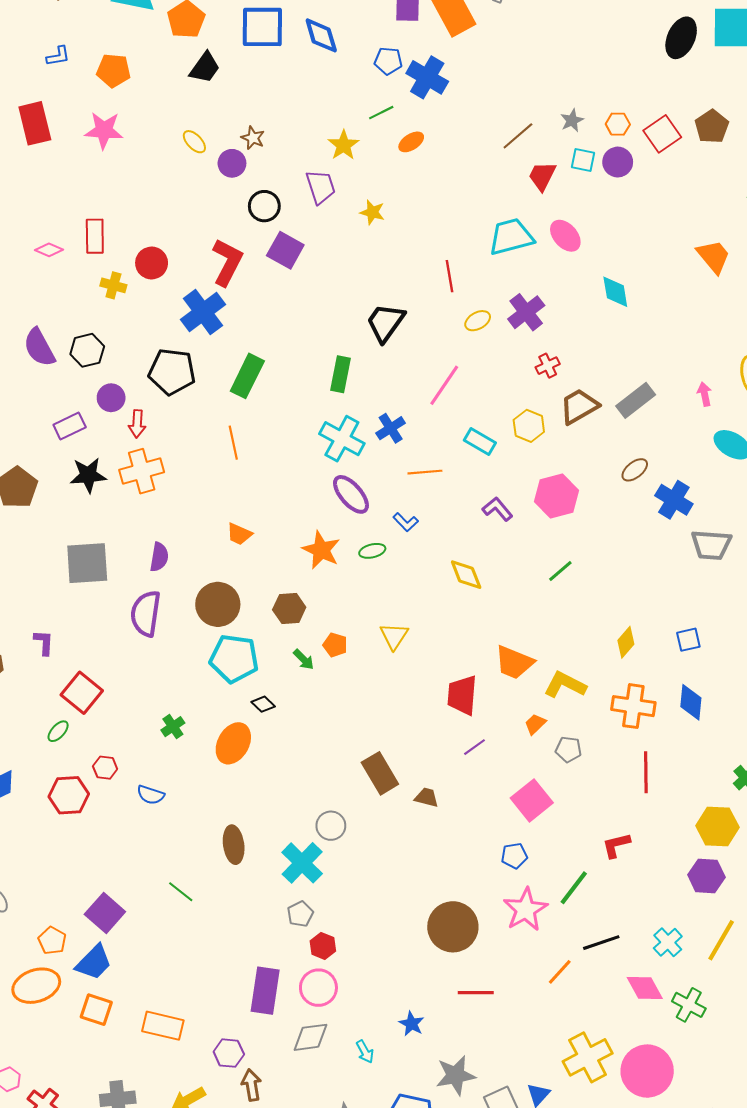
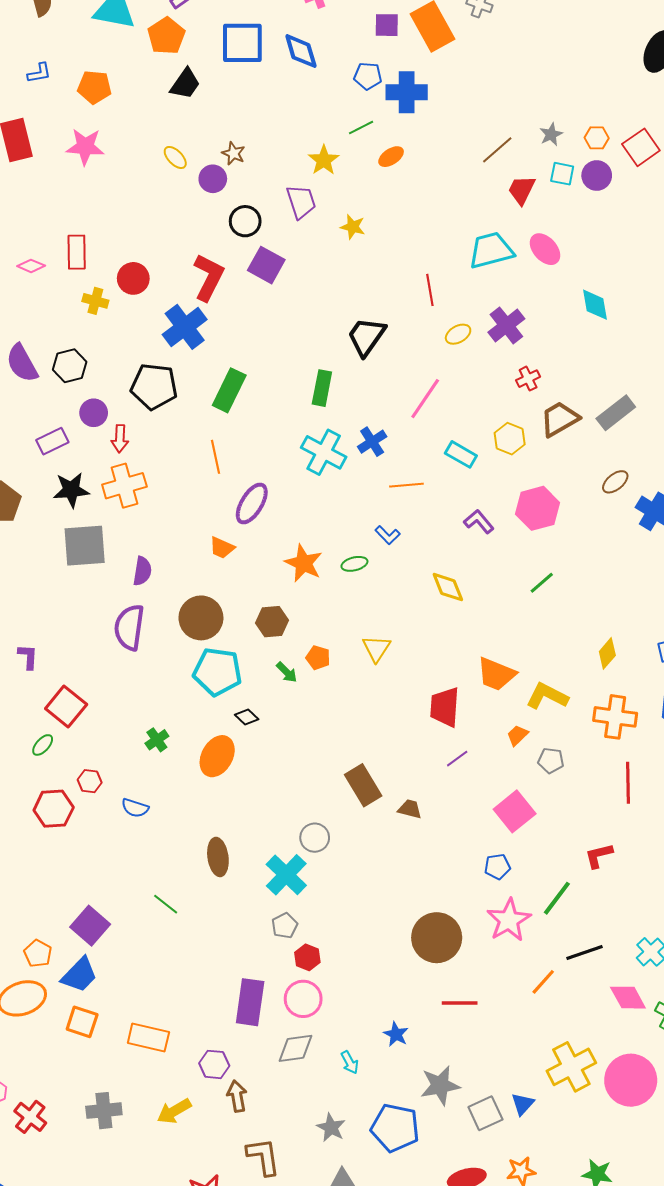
blue cross: (427, 77) -> (407, 92), turned -30
purple ellipse: (351, 494) -> (252, 504), moved, turned 72
gray square: (87, 563) -> (85, 546), moved

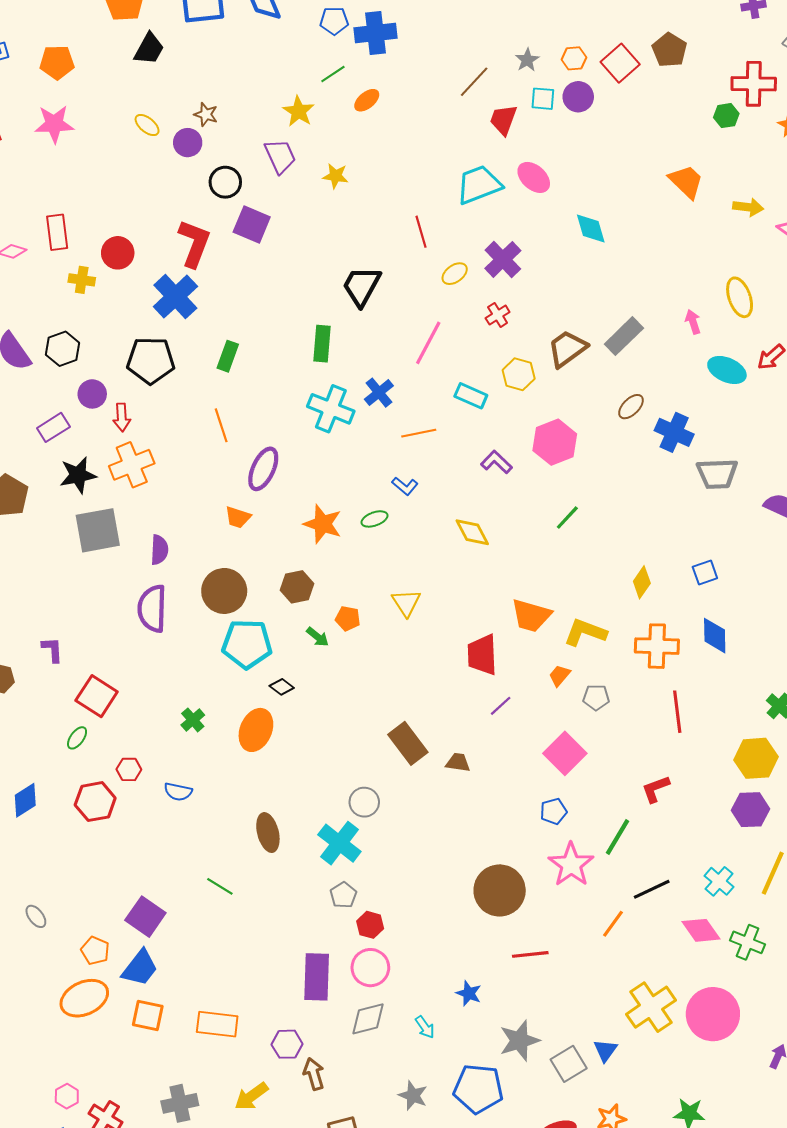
red cross: (528, 379) -> (498, 315), moved
green rectangle: (229, 390) -> (228, 356), size x0.7

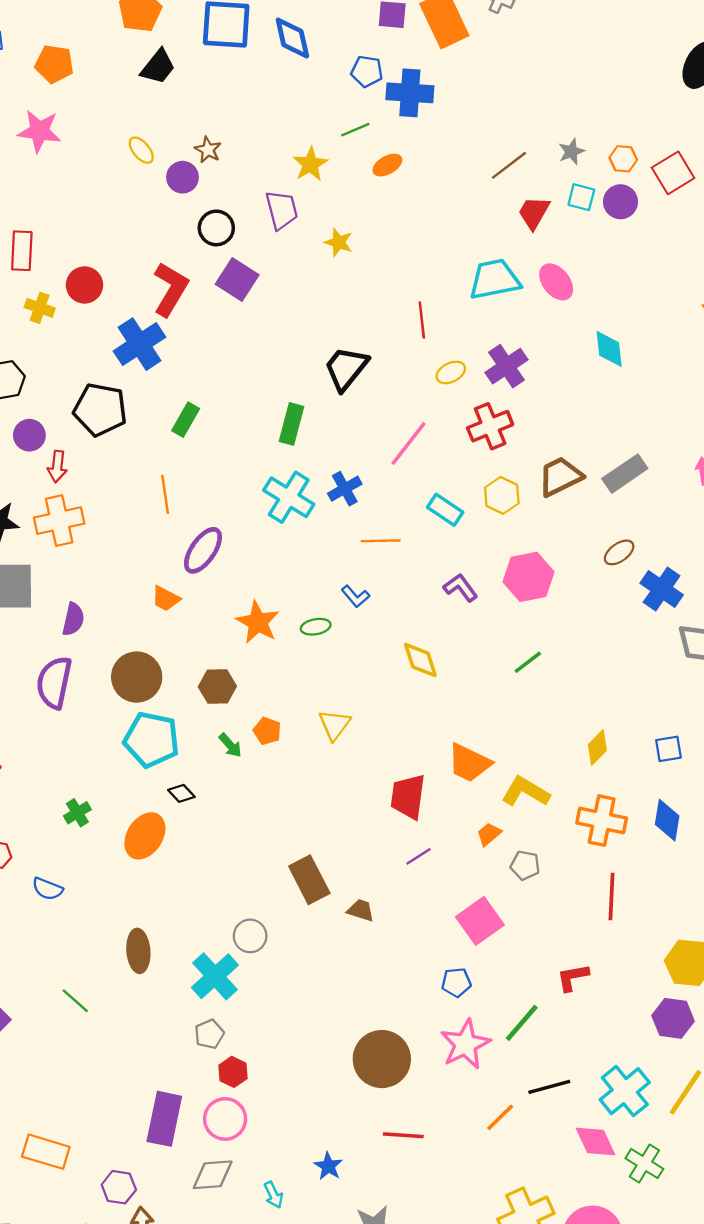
red cross: (498, 315) -> (490, 426), size x1.6
cyan cross: (719, 881) -> (625, 1091), size x1.5

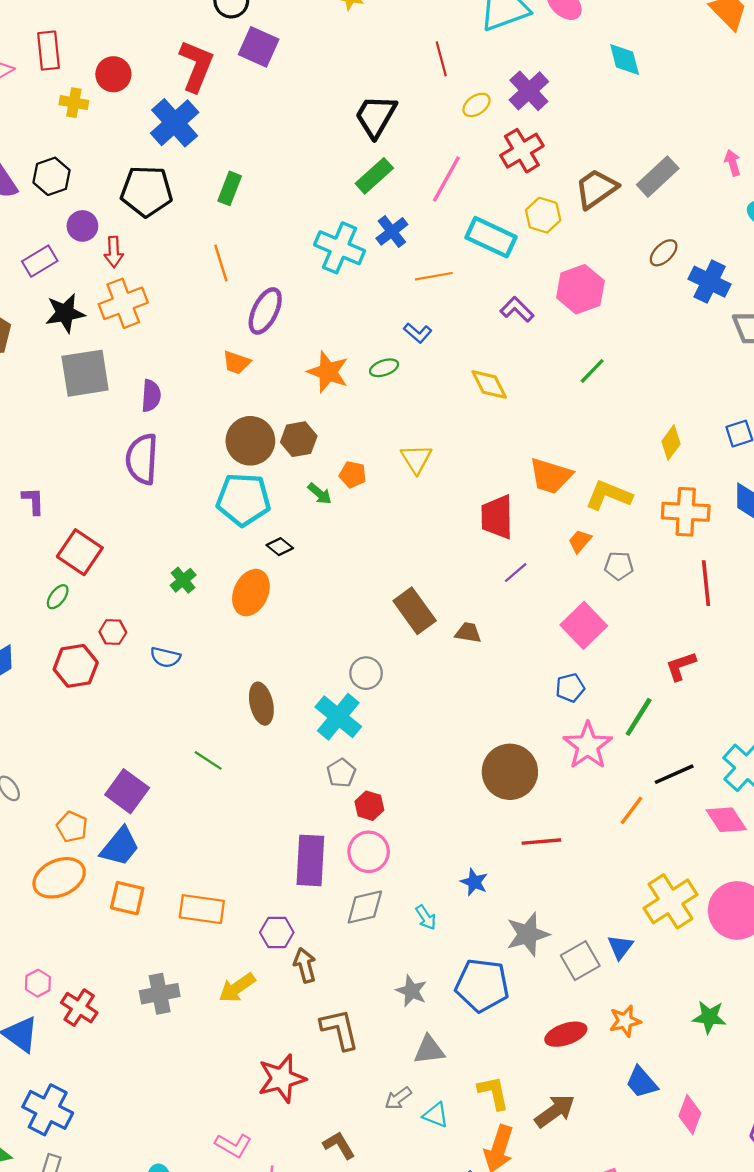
green rectangle: (292, 424) -> (374, 176), moved, turned 42
cyan rectangle: (445, 510) -> (491, 237), size x1.4
brown circle: (137, 677) -> (250, 441), moved

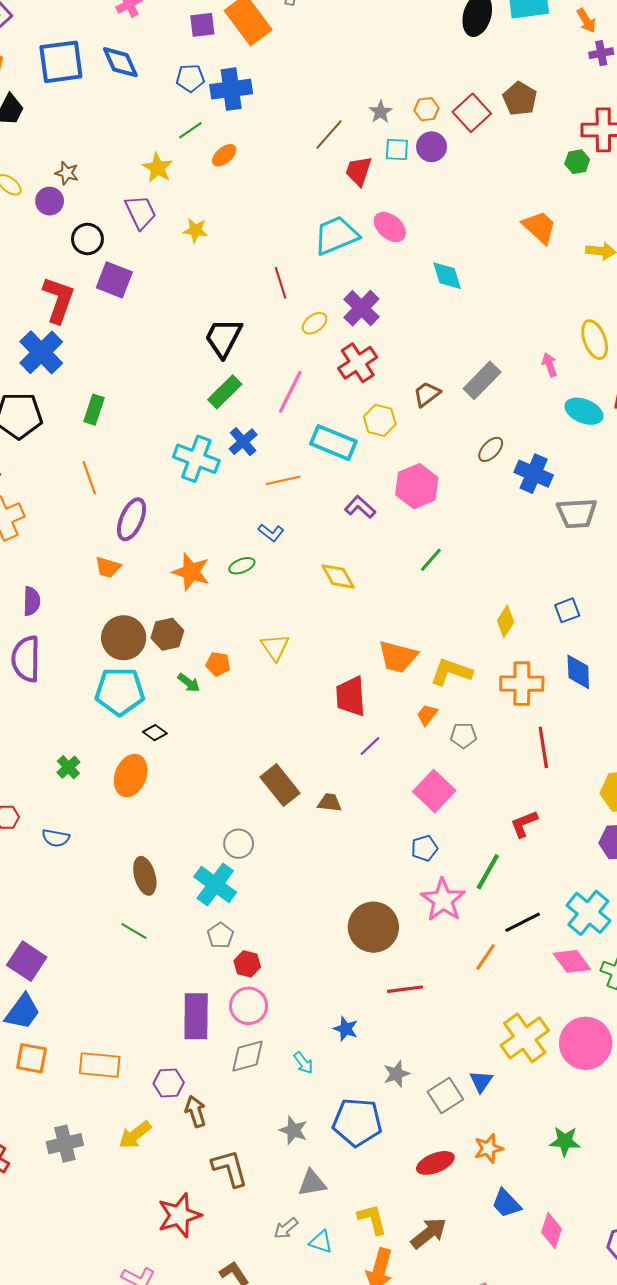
brown trapezoid: (596, 189) -> (427, 394), size x0.7
green line: (208, 760) -> (134, 931), moved
gray star: (528, 934) -> (396, 1074), size x0.7

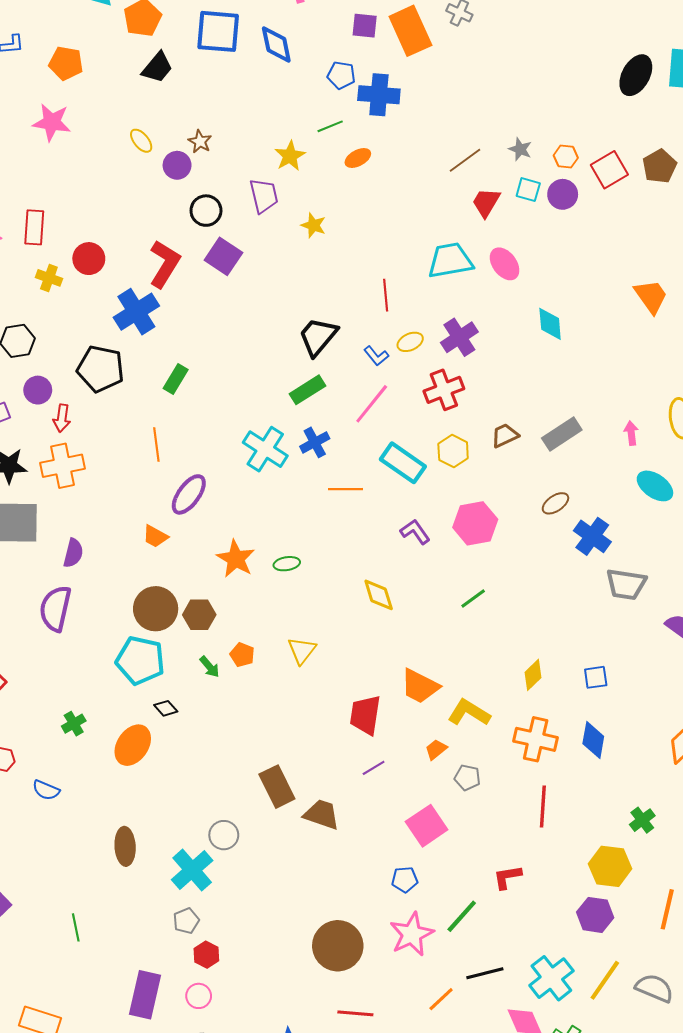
gray star: (381, 112) -> (520, 149), turned -30
blue L-shape: (271, 533) -> (376, 356), moved
brown trapezoid: (330, 803) -> (322, 814), size x1.5
green line: (134, 931) -> (76, 927), moved, turned 36
pink circle: (249, 1006) -> (199, 996), size x0.7

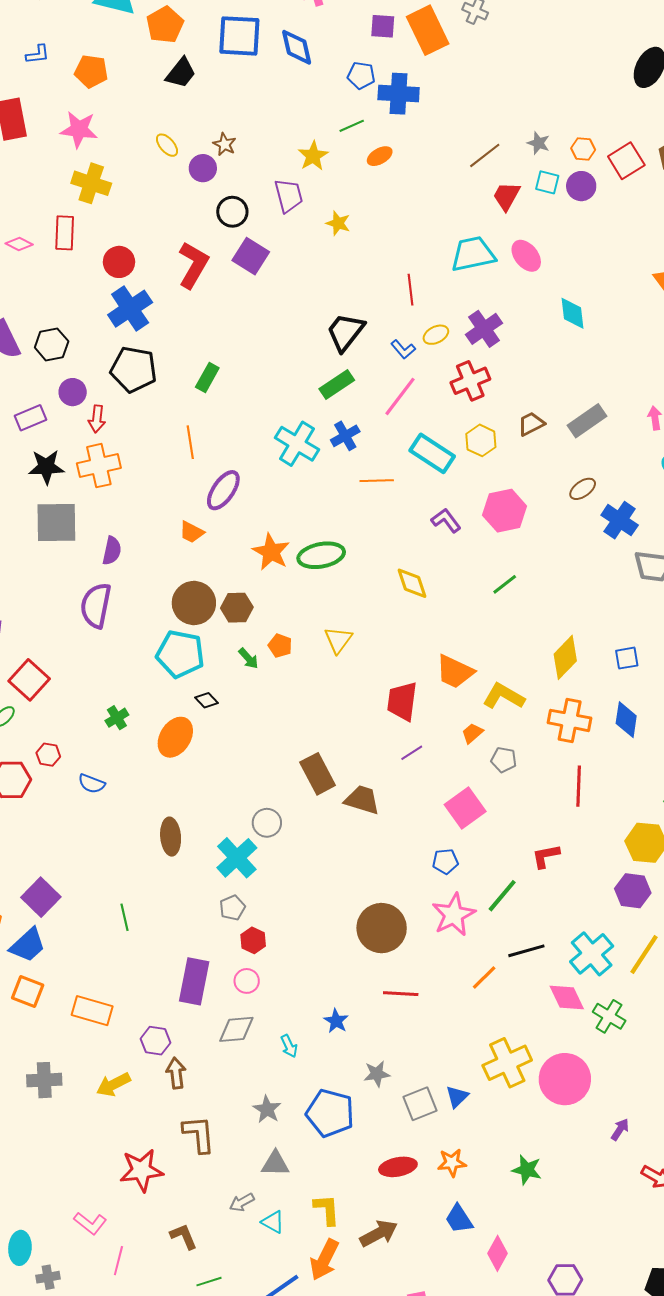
yellow cross: (49, 278) -> (91, 183), moved, size x1.5
blue cross: (136, 312) -> (130, 309), moved
green ellipse: (287, 564) -> (321, 555), size x1.8
yellow diamond: (533, 675) -> (565, 657), size x1.4

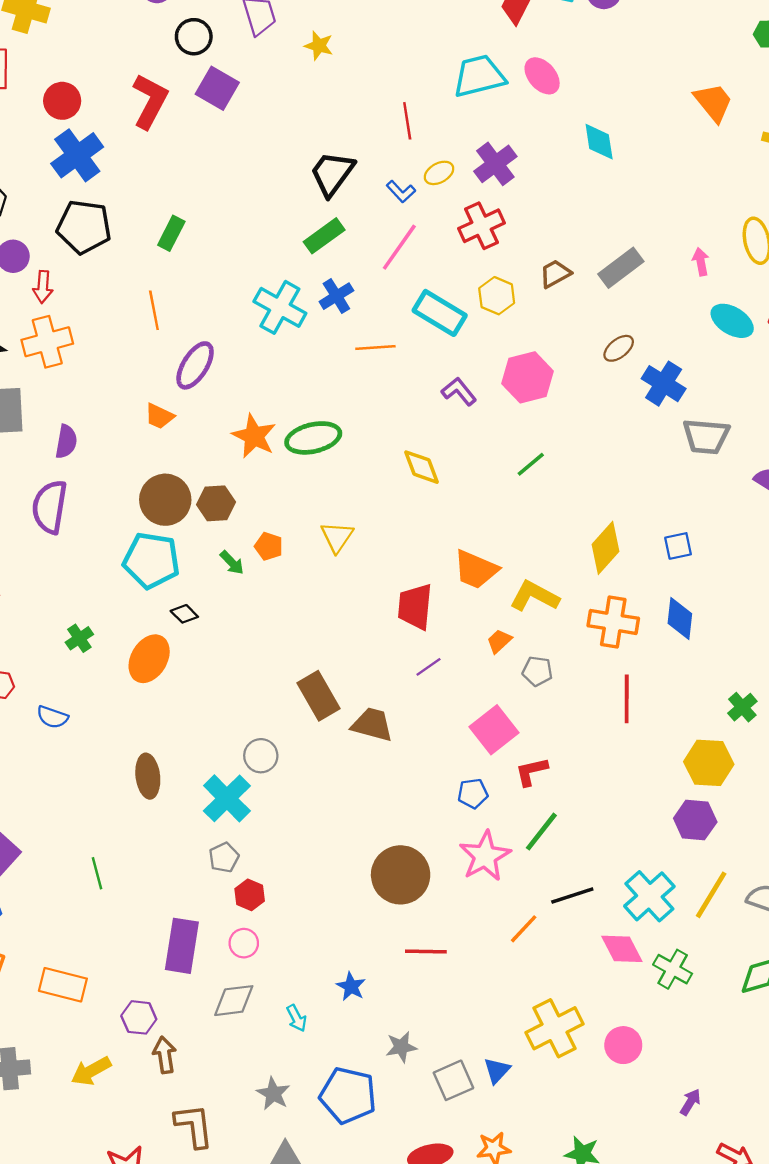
red L-shape: (546, 856) -> (531, 772), moved
pink circle: (565, 1079) -> (623, 1045), size x0.6

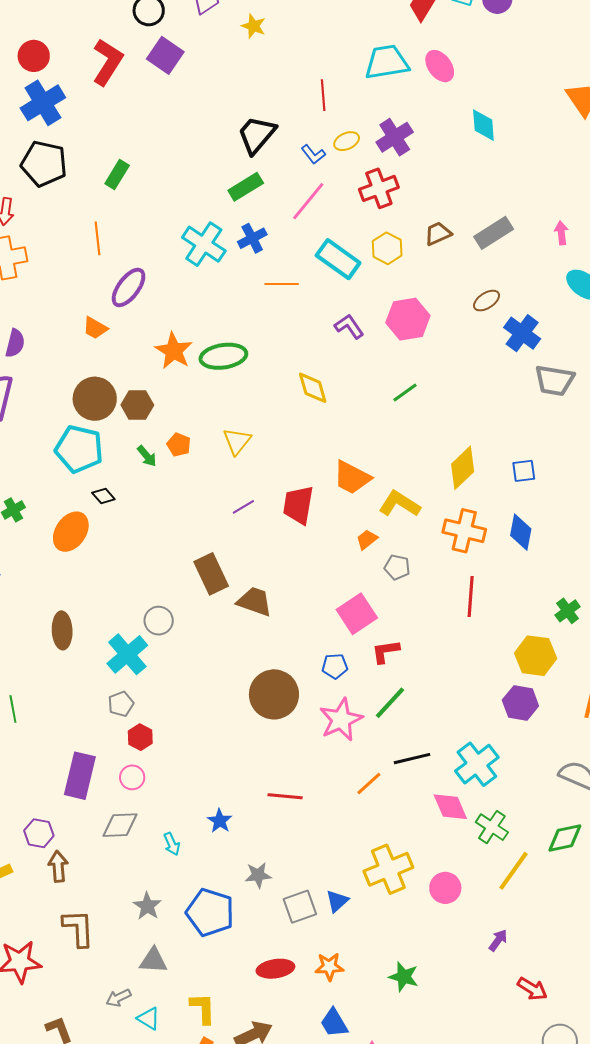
purple line: (429, 667) -> (243, 507), moved
brown circle: (401, 875) -> (274, 694), moved
yellow line: (711, 895) -> (514, 871), moved

